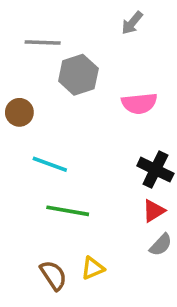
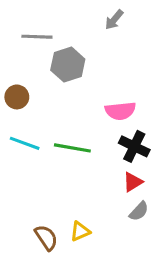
pink semicircle: (139, 103) -> (120, 111), moved
cyan line: (50, 164) -> (25, 143), moved
green line: (68, 211) -> (72, 148), moved

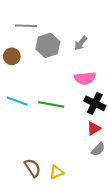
gray arrow: (114, 20) -> (81, 43), moved
brown circle: (17, 97) -> (12, 56), moved
yellow triangle: (80, 231) -> (57, 172), moved

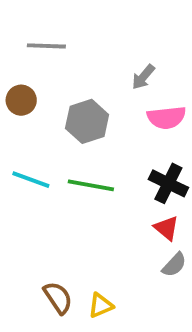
gray hexagon: (48, 45) -> (87, 121), moved
pink semicircle: (85, 78) -> (166, 118), moved
red triangle: (94, 128) -> (166, 228), turned -48

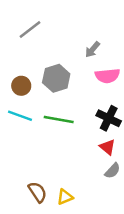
gray line: (46, 46) -> (30, 30), turned -40
brown circle: (21, 100) -> (21, 86), moved

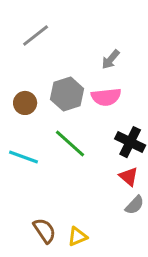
pink semicircle: (107, 76) -> (106, 97), moved
cyan line: (20, 116) -> (24, 157), moved
green line: (59, 119) -> (70, 144), turned 32

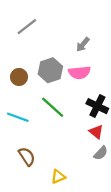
brown semicircle: (45, 231) -> (27, 156), moved

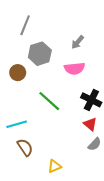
gray line: (27, 27) -> (25, 25), turned -30
gray hexagon: (50, 70) -> (40, 54), moved
cyan line: (18, 117) -> (17, 124), moved, turned -36

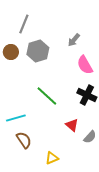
pink semicircle: (75, 68) -> (85, 65), moved, turned 66
brown circle: (18, 73) -> (11, 52), moved
red triangle: (90, 124) -> (72, 125), moved

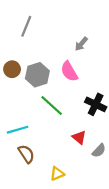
gray hexagon: (38, 51) -> (37, 75), moved
brown circle: (11, 52) -> (12, 69), moved
pink semicircle: (85, 65) -> (69, 71), moved

